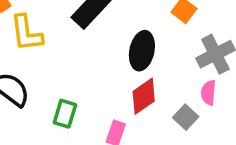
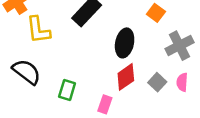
pink semicircle: (208, 93) -> (182, 82), moved
gray square: (186, 117) -> (157, 82), moved

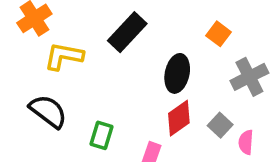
yellow L-shape: (38, 30) -> (64, 56), turned 108
pink semicircle: (182, 82) -> (246, 142), moved

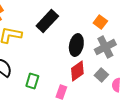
gray cross: (249, 77) -> (105, 47), moved

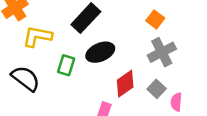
black ellipse: (76, 45) -> (100, 52), moved, turned 55
green rectangle: (32, 81) -> (66, 65), moved

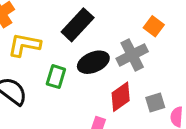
gray cross: (162, 52) -> (132, 55), moved
gray square: (157, 89) -> (155, 102), turned 30

